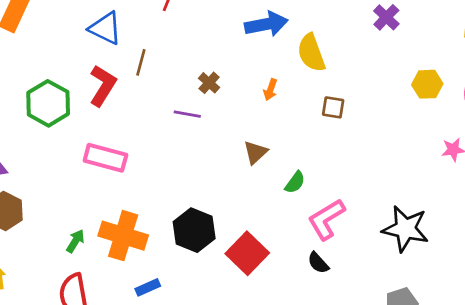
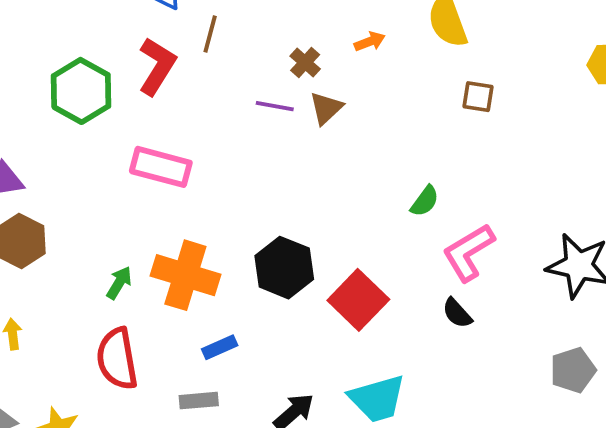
orange arrow: (270, 90) -> (370, 42), moved, turned -130
brown triangle: (255, 152) -> (326, 108), moved

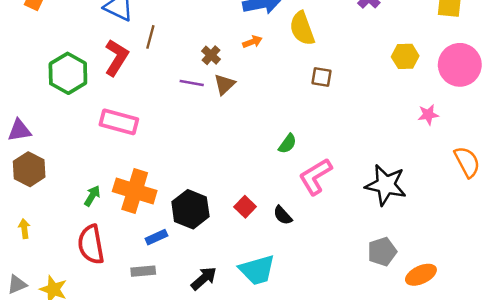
black hexagon: (284, 268) -> (190, 209), moved
red square: (358, 300) -> (245, 207), size x0.6
black semicircle: (457, 313) -> (283, 215), moved

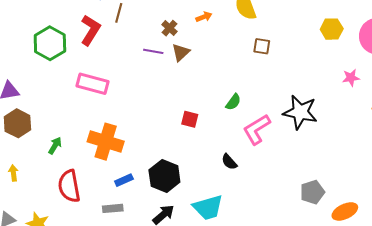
black star: (386, 185) -> (300, 112), moved
green arrow: (92, 196) -> (55, 146), moved
red square: (245, 207) -> (190, 119), moved, turned -30
black hexagon: (190, 209) -> (164, 176), moved

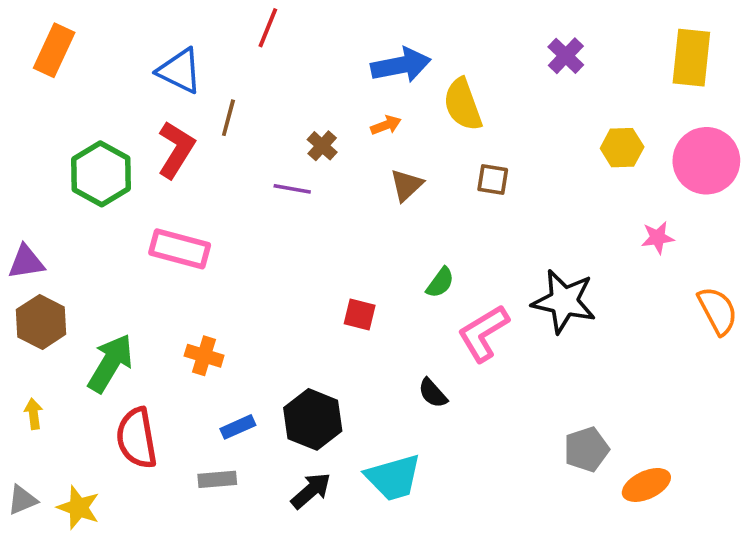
brown triangle: (181, 52) -> (406, 185), moved
orange cross: (106, 142) -> (204, 356), size x0.6
green arrow: (55, 146) -> (110, 363), size x1.8

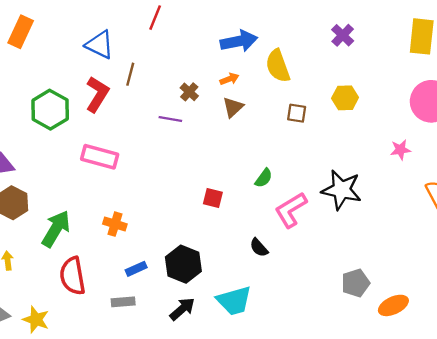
yellow hexagon: (622, 148) -> (345, 98), moved
brown triangle: (406, 185) -> (233, 107), moved

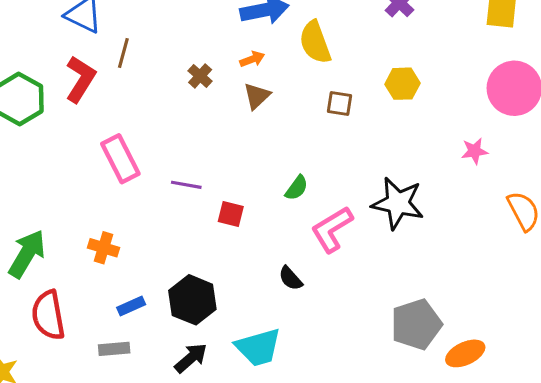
purple line: (170, 119) -> (186, 185), moved
pink rectangle: (100, 157) -> (120, 159), moved, turned 48
gray pentagon: (356, 283) -> (416, 324), size x1.4

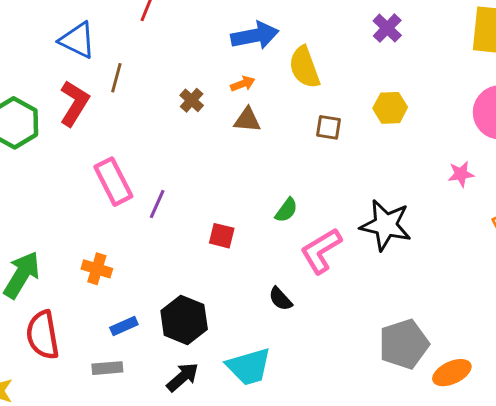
brown triangle: (257, 96) -> (247, 120), turned 48
purple line: (186, 185) -> (157, 204), moved, turned -76

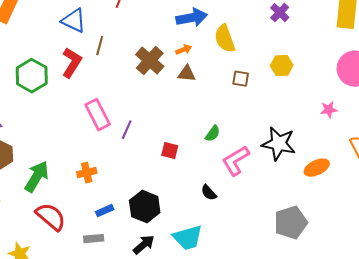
brown cross: (192, 100) -> (150, 61), size x1.8
orange cross: (97, 269) -> (87, 173), turned -30
red semicircle: (43, 335) -> (51, 217), turned 140
orange ellipse: (452, 373) -> (317, 168), moved

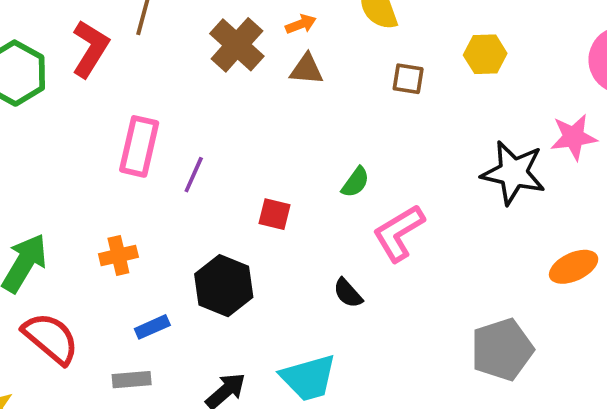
pink star: (329, 110) -> (574, 137), size x1.4
pink rectangle: (98, 115) -> (139, 146), turned 40
black star: (279, 144) -> (513, 173), moved
orange ellipse: (317, 168) -> (574, 267), moved
black hexagon: (145, 207) -> (224, 286), moved

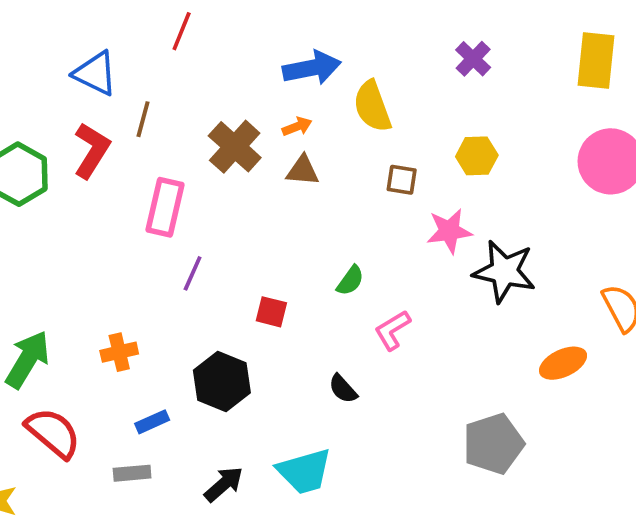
pink star: (574, 137) -> (449, 231), moved
pink rectangle: (139, 146) -> (165, 207), moved
pink L-shape: (399, 233) -> (392, 330), size x0.7

